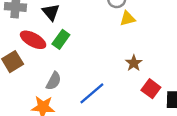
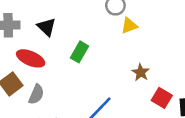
green rectangle: (61, 39) -> (80, 52), moved
gray semicircle: (54, 81) -> (36, 94), moved

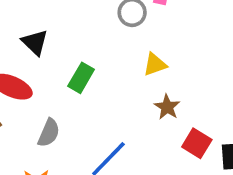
yellow triangle: (129, 26) -> (155, 65), moved
gray semicircle: (36, 94) -> (49, 133), moved

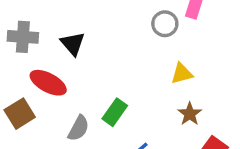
green rectangle: (81, 78) -> (115, 112), moved

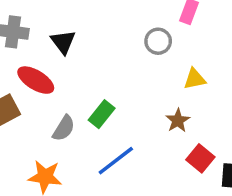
gray circle: (165, 24) -> (158, 41), moved
yellow triangle: (182, 74) -> (195, 79), moved

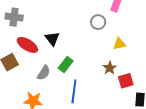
black triangle: (63, 42) -> (52, 39), moved
red square: (200, 158) -> (126, 81), moved, turned 35
blue line: (116, 161) -> (74, 91), turned -45

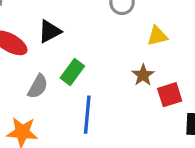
black triangle: (52, 39) -> (50, 31), turned 42

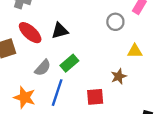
red square: (170, 95) -> (95, 97), moved
blue line: (87, 115) -> (57, 93), moved

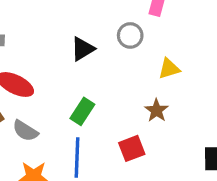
black triangle: (60, 31) -> (83, 49), moved
gray semicircle: (43, 68) -> (25, 131), moved, turned 96

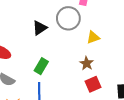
gray circle: (130, 35) -> (68, 18), size x1.5
red square: (132, 148) -> (93, 84), moved

